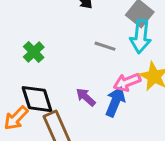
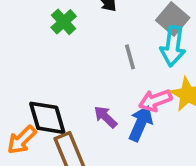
gray line: (105, 46) -> (130, 57), turned 55
green cross: (34, 52) -> (64, 22), moved

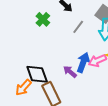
gray line: (130, 57) -> (78, 27), moved, turned 56
blue arrow: (141, 123) -> (83, 63), moved

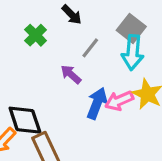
purple arrow: (70, 72) -> (71, 74), moved

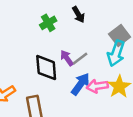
gray line: (90, 48) -> (80, 58), moved
black diamond: (25, 120) -> (46, 68), moved

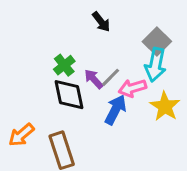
green cross: (48, 23) -> (64, 65), moved
pink arrow: (97, 86) -> (132, 88), moved

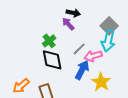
black arrow: (101, 22) -> (73, 13), turned -40
purple arrow: (94, 79) -> (68, 24), moved
yellow star: (165, 106) -> (101, 82), moved

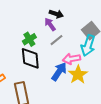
gray line: (79, 49) -> (56, 40), moved
yellow star: (101, 82) -> (78, 75), moved

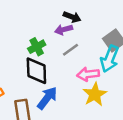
purple arrow: (50, 24) -> (64, 30), turned -72
blue arrow: (59, 72) -> (47, 98), moved

